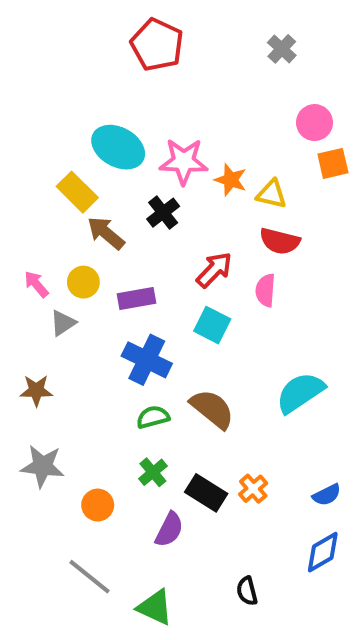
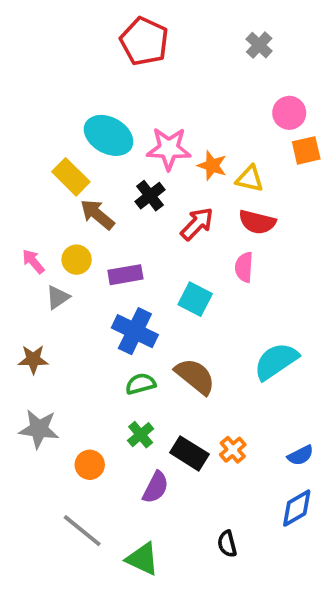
red arrow: (214, 270) -> (197, 224), moved

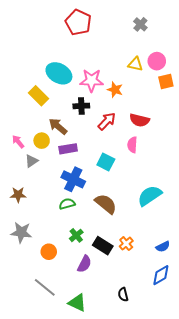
yellow triangle: (250, 179) -> (135, 64), moved
black cross: (150, 196) -> (81, 106), turned 35
brown arrow: (97, 214) -> (58, 126), moved
green semicircle: (141, 384) -> (67, 204), moved

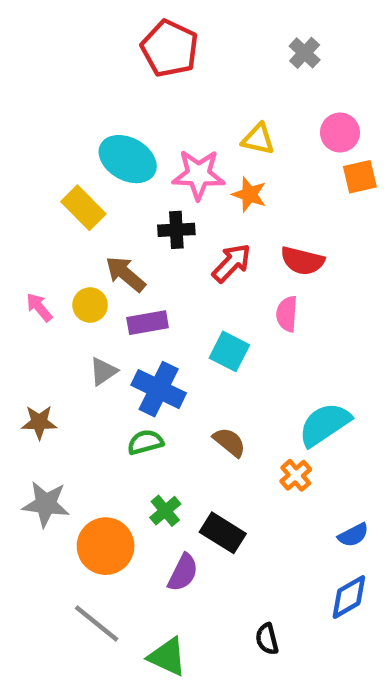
yellow triangle: (135, 64) -> (258, 139), moved
gray triangle: (31, 161) -> (103, 371), moved
brown semicircle: (106, 204) -> (229, 442), size x0.7
orange cross: (126, 244) -> (296, 475), moved
orange circle: (49, 252) -> (106, 546), size x1.6

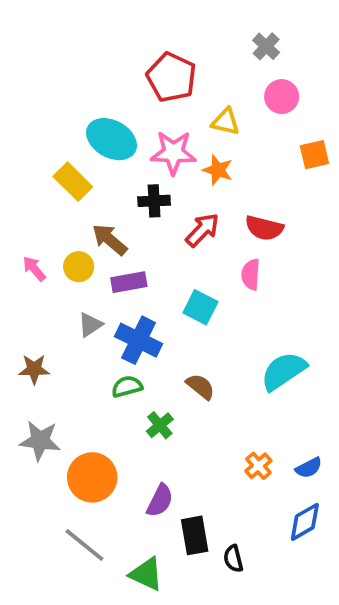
red pentagon: (170, 48) -> (171, 77), moved
pink circle: (340, 133) -> (282, 97), moved
orange cross: (296, 475) -> (258, 466), moved
green cross: (165, 511) -> (160, 425), moved
black rectangle: (223, 533) -> (195, 535), moved, turned 48

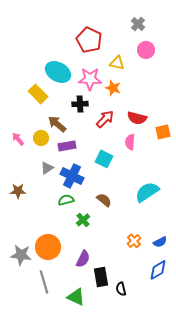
orange square: (314, 155) -> (163, 132), moved
gray star: (40, 441) -> (21, 255), moved
gray line: (84, 545) -> (44, 282), turned 35

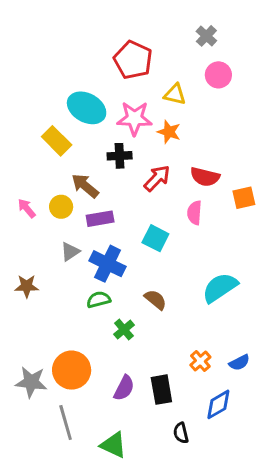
blue diamond: (158, 270) -> (218, 404), moved
black rectangle: (101, 277) -> (161, 390), moved

